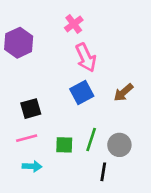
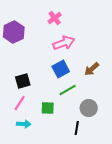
pink arrow: (86, 58) -> (64, 43), turned -85
pink line: (27, 138) -> (20, 103), turned -42
green line: (91, 140) -> (68, 90), moved, turned 42

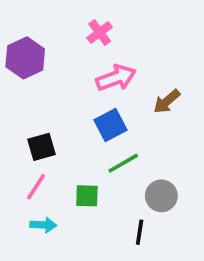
brown arrow: (92, 69) -> (167, 101), moved

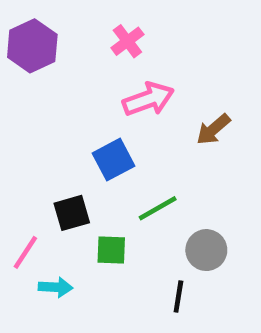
purple hexagon: (25, 58) -> (32, 46), moved
blue square: (110, 125) -> (114, 160), moved
black square: (42, 147) -> (72, 213), moved
pink line: (36, 187) -> (25, 252), moved

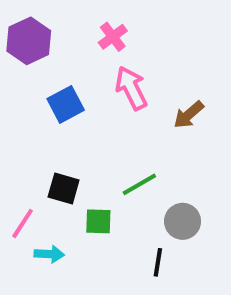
pink arrow: (148, 99) -> (131, 88), turned -96
blue square: (114, 160) -> (66, 104), moved
black square: (72, 213) -> (64, 189), turned 32

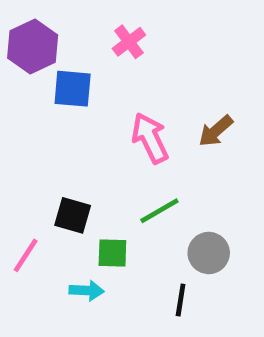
pink arrow: (131, 88) -> (150, 138), moved
blue square: (66, 104) -> (73, 89), moved, turned 33
cyan arrow: (49, 254) -> (87, 291), moved

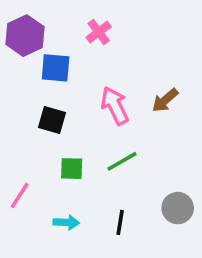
black square: (73, 215) -> (52, 120), moved
green square: (112, 253) -> (72, 169), moved
gray circle: (209, 253) -> (178, 208), moved
black line: (181, 300) -> (120, 222), moved

